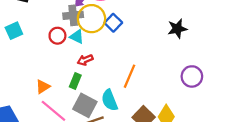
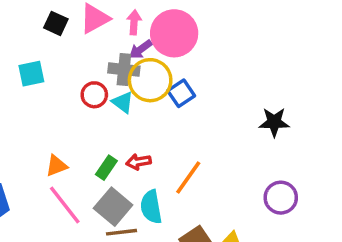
red arrow: (85, 60) -> (138, 162), moved

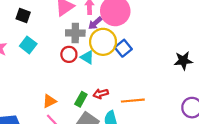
black square: (56, 23) -> (23, 16), moved
gray cross: (124, 70) -> (75, 33), moved
cyan square: (31, 74) -> (28, 45), turned -35
orange line: (188, 177) -> (133, 101), turned 55

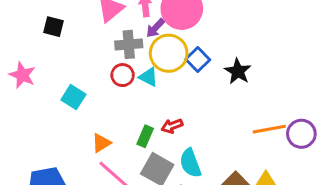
cyan square: (28, 45) -> (73, 97), moved
black star: (183, 61) -> (238, 71), moved, turned -30
orange line: (133, 101) -> (269, 129), moved

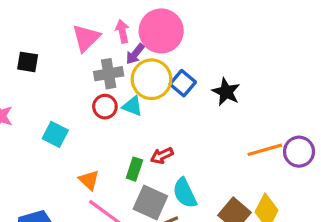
orange triangle: (101, 143) -> (89, 180), turned -40

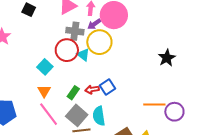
blue square: (183, 83) -> (108, 87), moved
black star: (226, 92) -> (167, 58), moved
red circle: (105, 107) -> (67, 50), size x1.5
cyan square: (55, 134) -> (45, 67), moved

